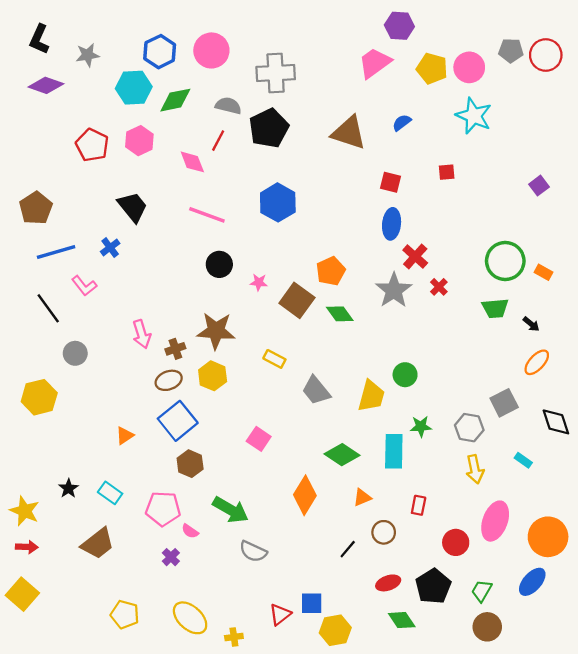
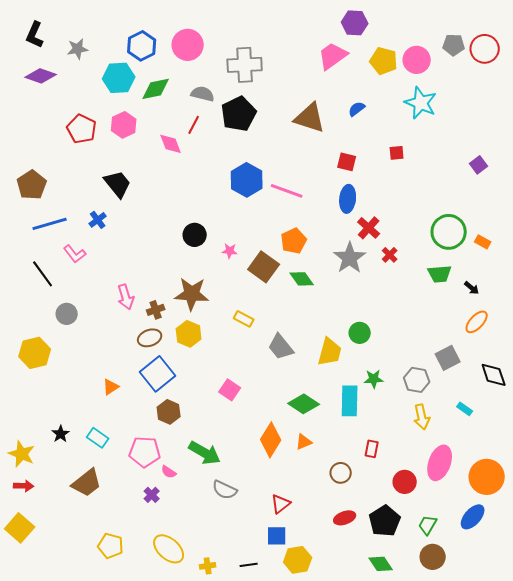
pink line: (207, 215) -> (287, 191), moved
orange triangle: (362, 497) -> (304, 442), moved
black line: (348, 549) -> (249, 565), moved, turned 42
red triangle: (280, 614) -> (281, 504), moved
green diamond: (402, 620) -> (381, 564), moved

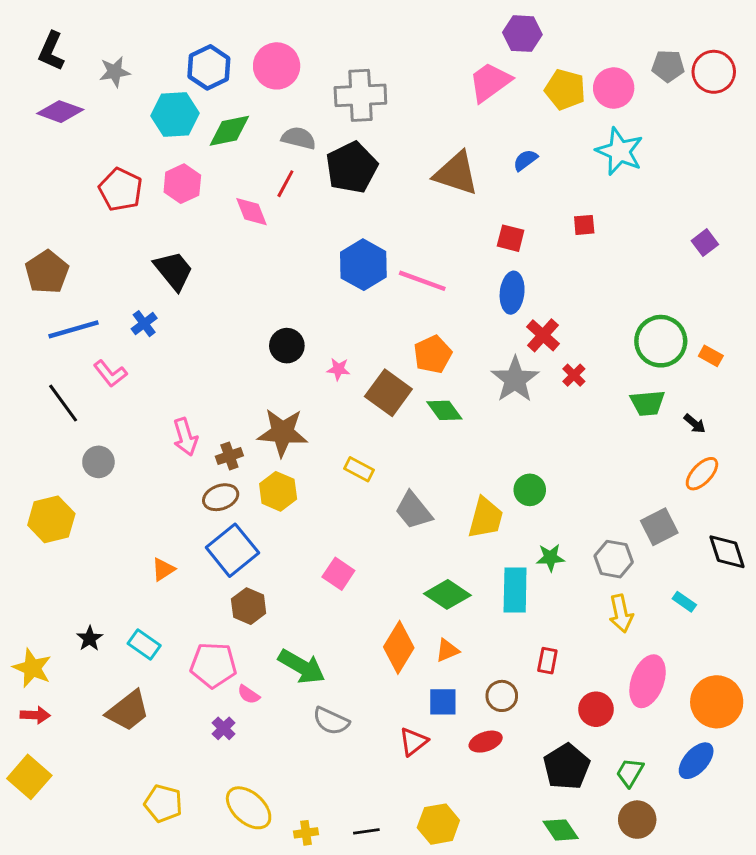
red ellipse: (345, 518) -> (486, 742), moved
blue square: (277, 536) -> (443, 702), moved

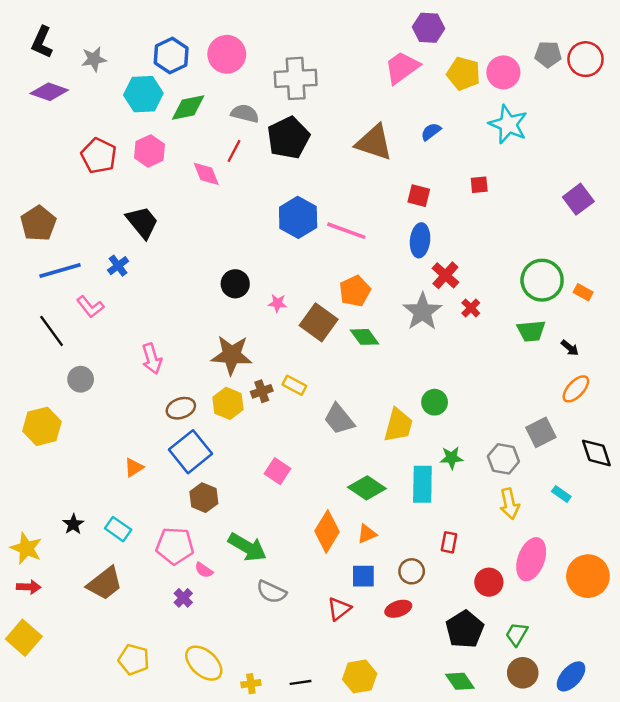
purple square: (705, 243) -> (578, 199), size x1.4
brown cross: (229, 456) -> (262, 391), moved
blue ellipse: (696, 761) -> (571, 676), moved

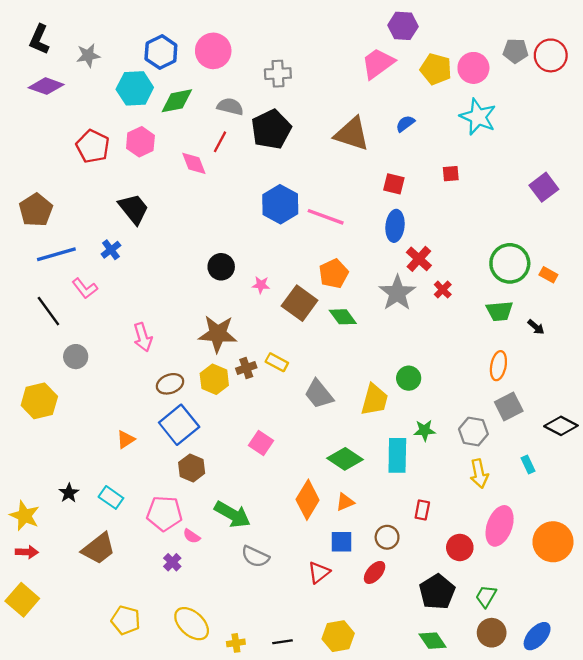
gray cross: (296, 78) -> (278, 74), size x0.7
orange ellipse: (576, 389) -> (498, 366), moved, turned -32
black diamond: (596, 453) -> (561, 426), turned -44
cyan rectangle: (561, 494) -> (528, 465), turned 30
red ellipse: (398, 609) -> (375, 572), turned -30

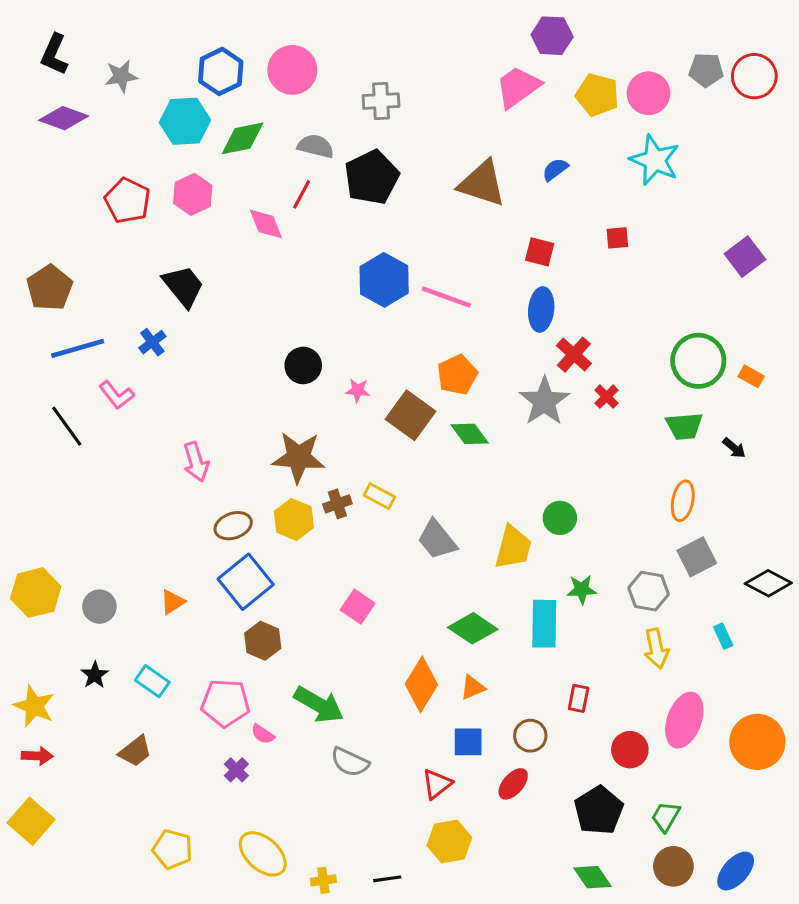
gray circle: (76, 357) -> (99, 607), moved
yellow hexagon: (39, 401) -> (36, 593), moved
brown trapezoid: (98, 549) -> (135, 751), size x0.7
yellow hexagon: (338, 636) -> (449, 841), moved

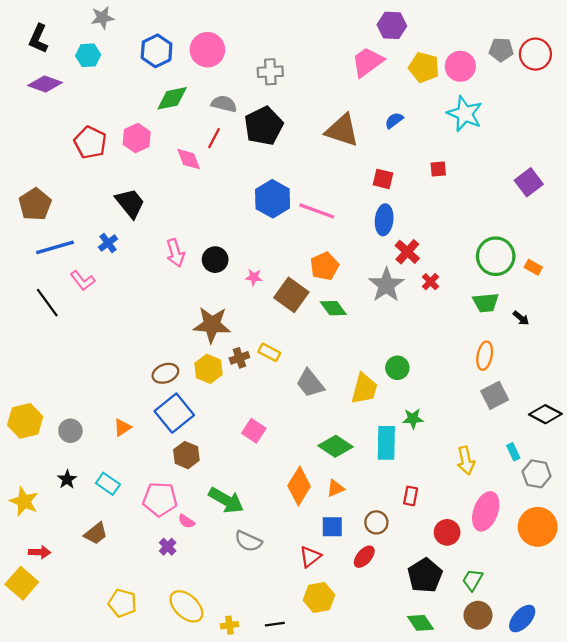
gray star: (121, 76) -> (102, 18), moved
cyan hexagon: (185, 121) -> (88, 55), moved, size x0.7
pink arrow: (196, 462) -> (175, 253), moved
gray hexagon: (649, 591) -> (537, 474), moved
red arrow: (37, 756) -> (40, 552), moved

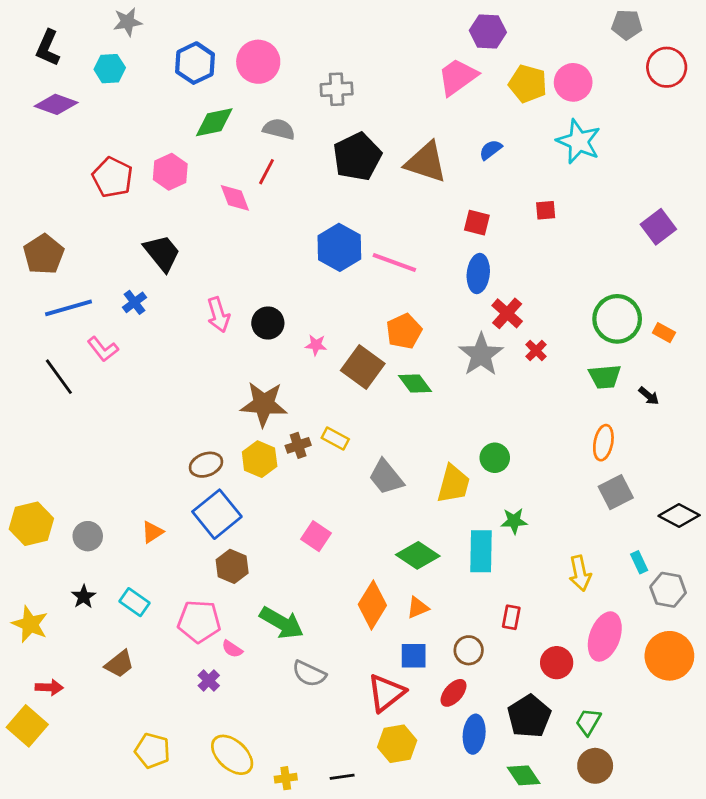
gray pentagon: (501, 50) -> (627, 25), moved
black pentagon: (264, 126) -> (357, 157), moved
red triangle: (310, 557) -> (386, 693), size x1.4
blue ellipse: (522, 619) -> (474, 734), moved, turned -36

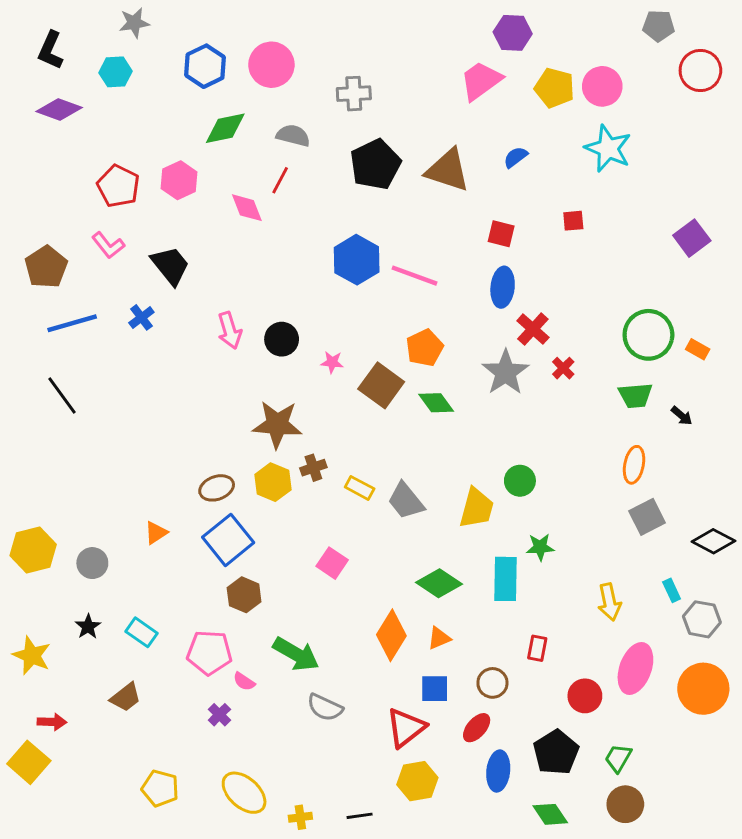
pink L-shape: (103, 349) -> (108, 245), moved
yellow rectangle: (335, 439) -> (360, 488), moved
orange triangle: (152, 532) -> (156, 533), moved

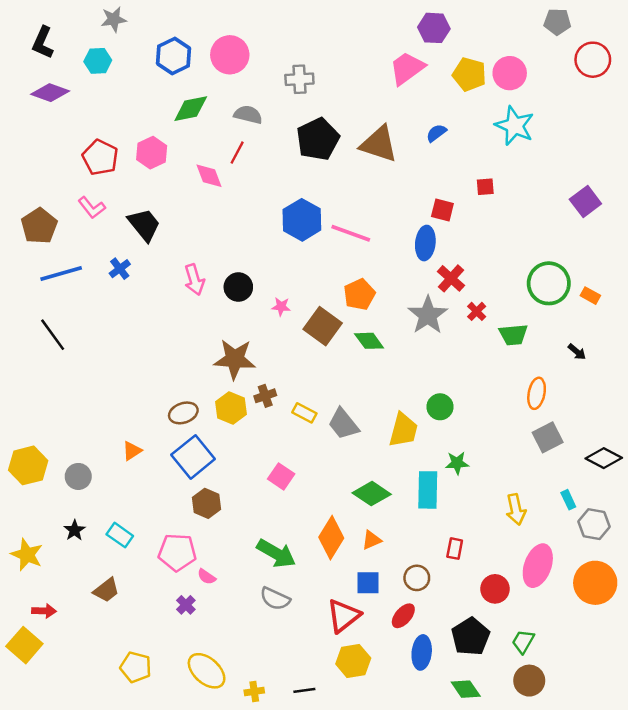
red square: (501, 234) -> (442, 210), moved
green trapezoid: (635, 395) -> (513, 335), moved
green arrow: (296, 654) -> (276, 553), moved

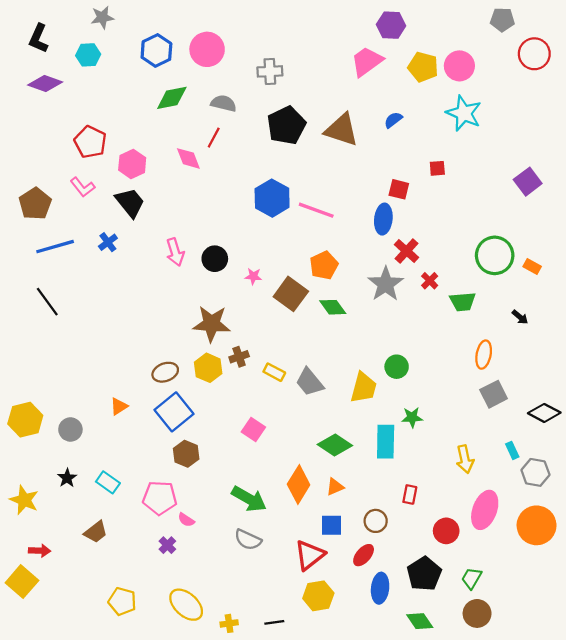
pink hexagon: (152, 153) -> (132, 164), moved

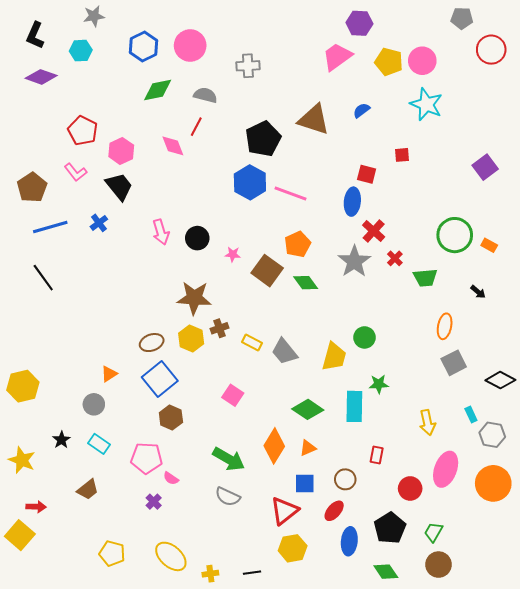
black pentagon: (286, 125) -> (263, 139), moved
gray circle: (70, 429) -> (94, 404), moved

